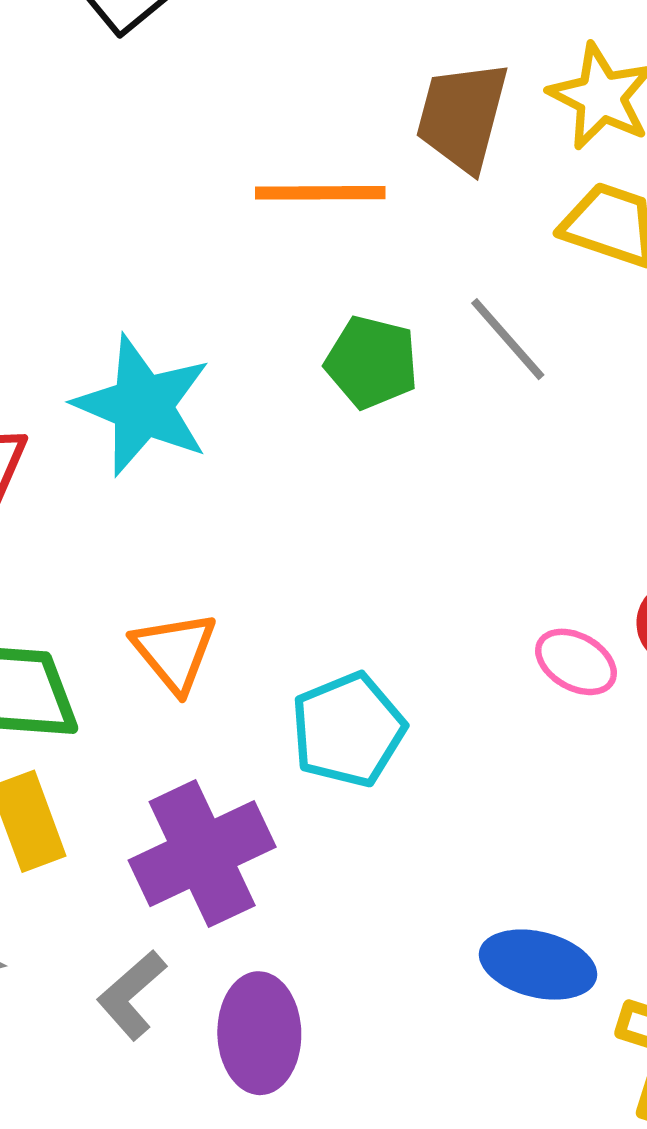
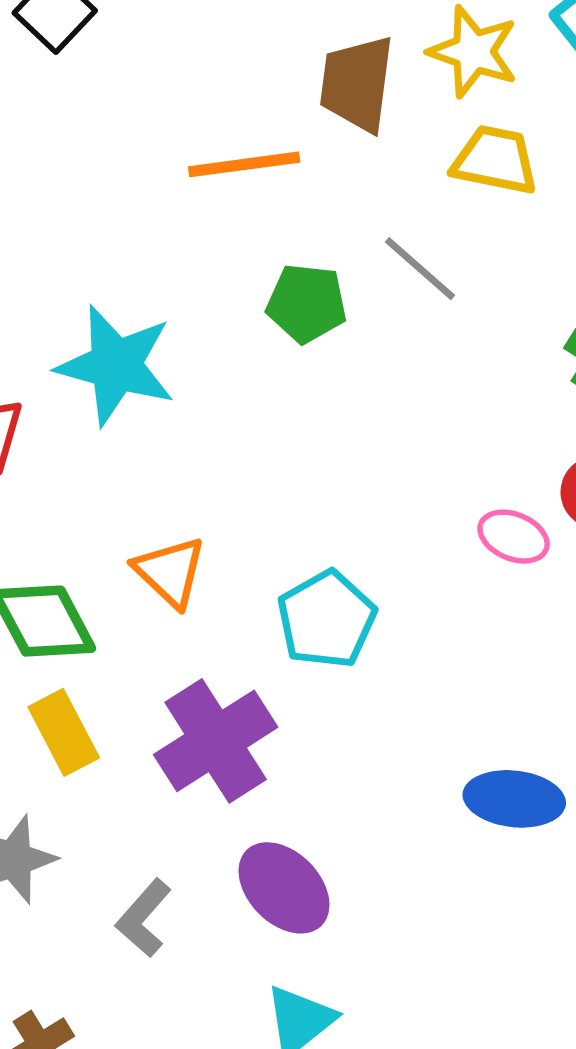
gray L-shape: (132, 995) -> (144, 918), moved
purple ellipse: (259, 1033) -> (284, 888), turned -36

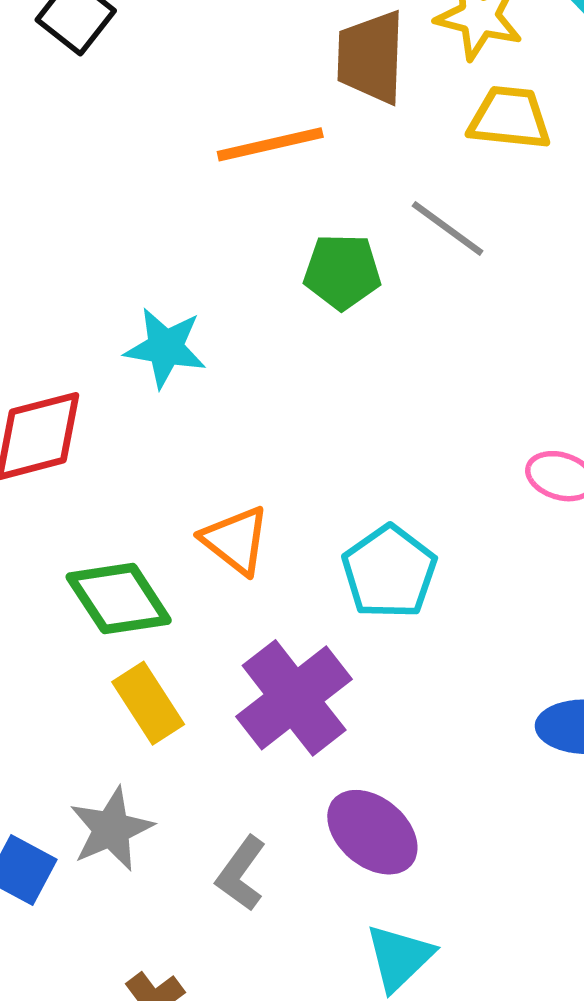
cyan star: (116, 365) -> (165, 348), size x0.7

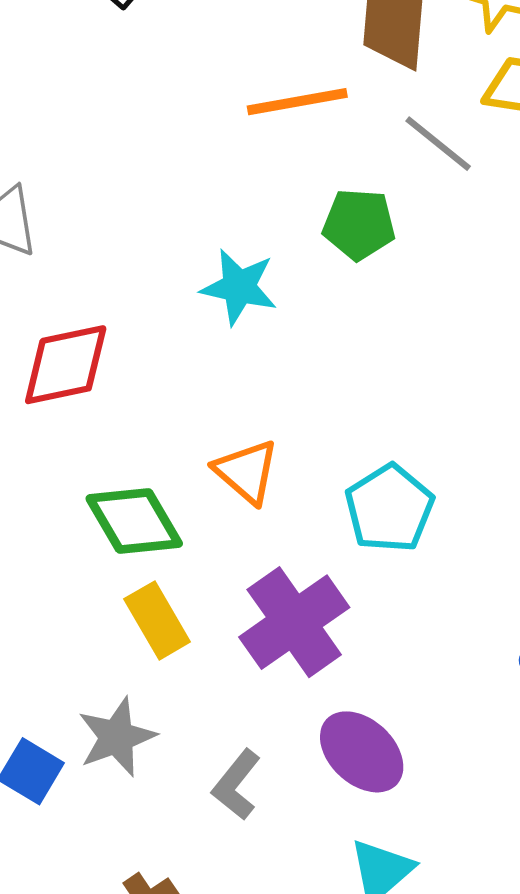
gray line: (448, 228) -> (438, 144), moved
cyan star: (165, 348) -> (239, 287), moved

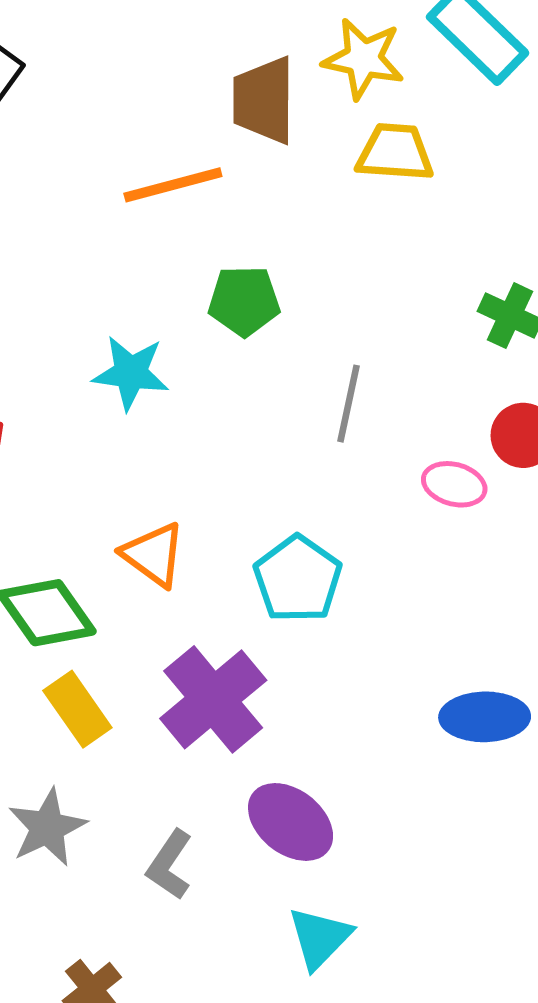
gray line: (438, 144) -> (349, 404), moved, turned 68

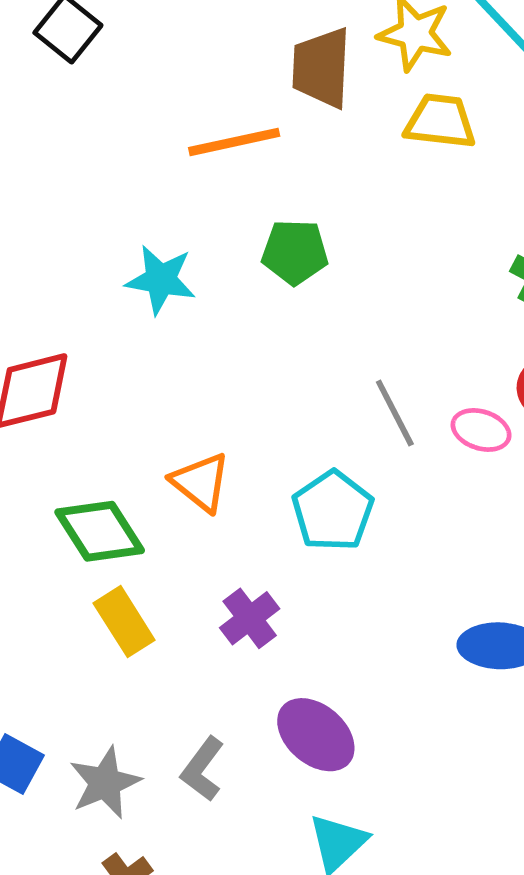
cyan star: (131, 373) -> (161, 280), moved
gray line: (349, 404) -> (395, 413), moved, turned -42
purple cross: (213, 699) -> (250, 618), size x0.6
gray star: (47, 828) -> (105, 783), moved

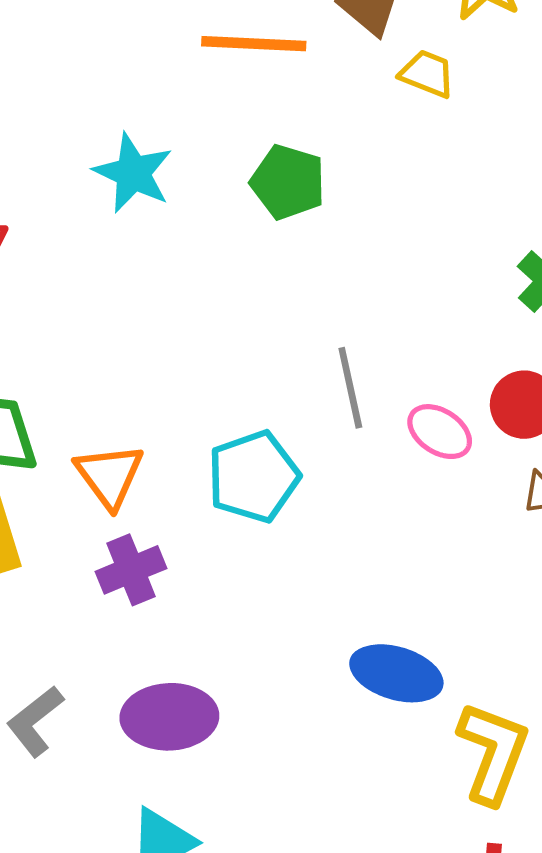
yellow trapezoid: (440, 121) -> (427, 74), moved, size x0.7
orange triangle: (201, 482) -> (109, 476), moved
purple ellipse: (316, 735) -> (169, 717), turned -58

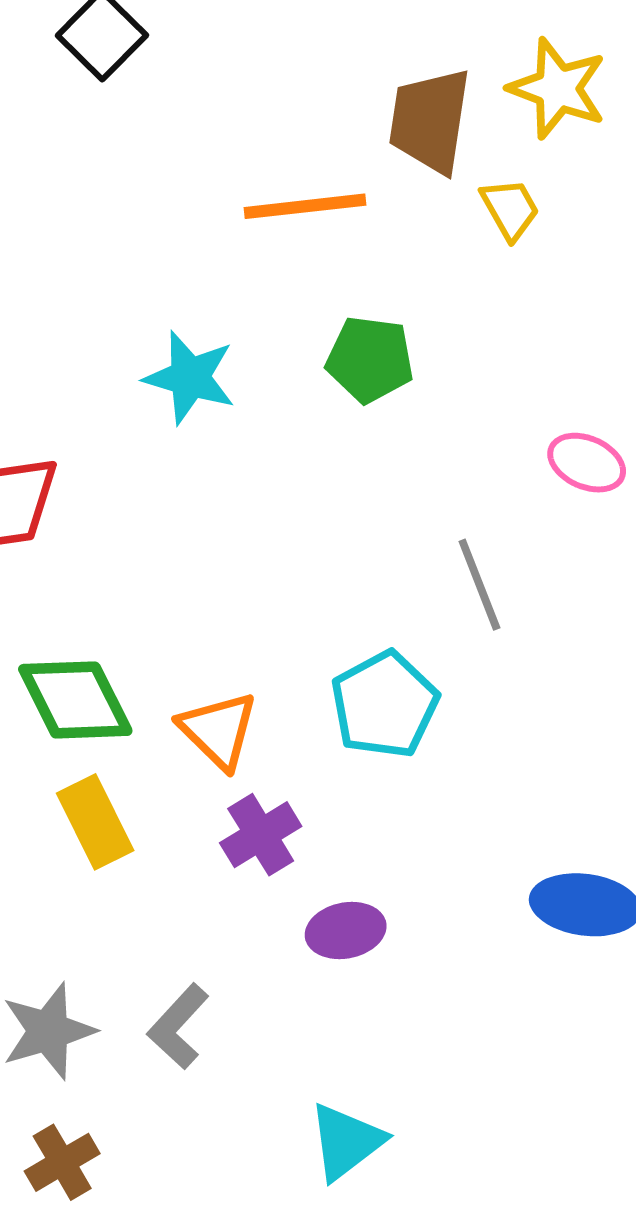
yellow trapezoid: (427, 74) -> (510, 209), turned 48
pink ellipse: (440, 432) -> (587, 463), moved
purple ellipse: (169, 717) -> (346, 931), moved, size x0.7

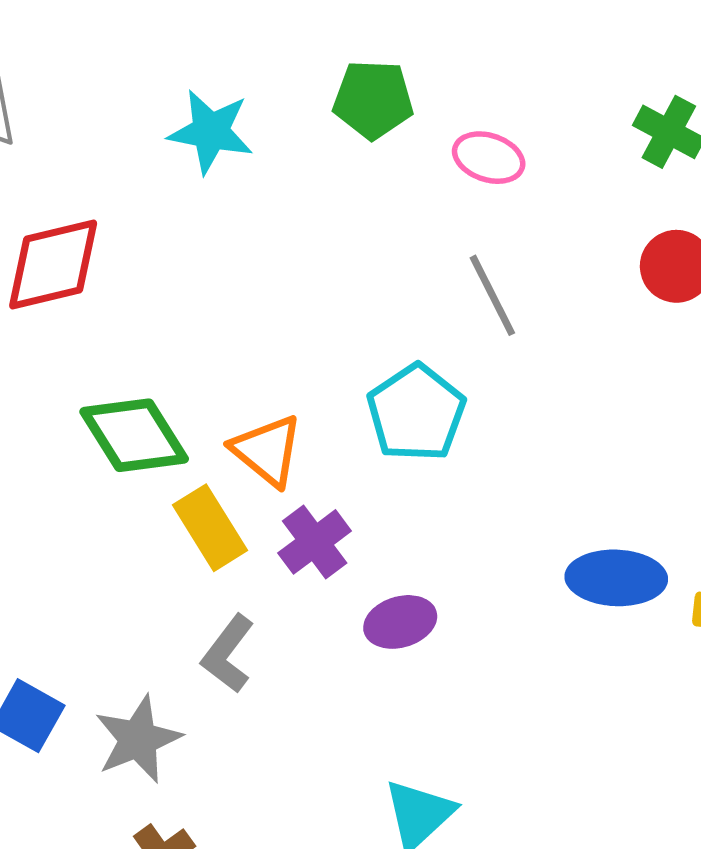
pink ellipse: (587, 463) -> (489, 158), moved
yellow rectangle: (95, 822) -> (210, 528), moved
gray L-shape: (178, 1026) -> (228, 654), moved

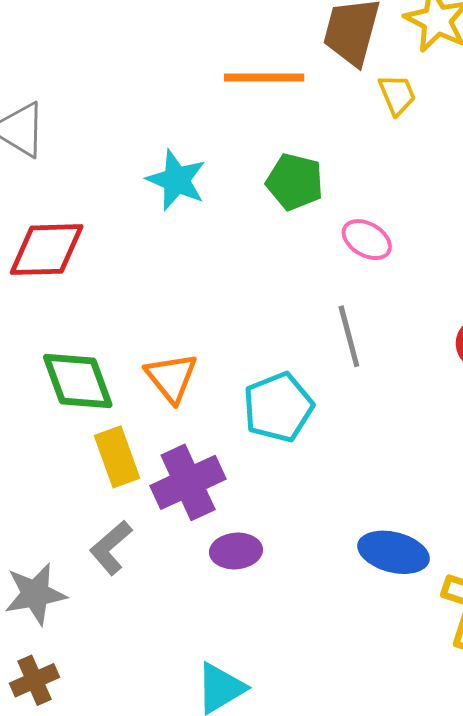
orange triangle: (267, 450) -> (171, 377), moved
purple cross: (315, 542) -> (188, 482), size x1.4

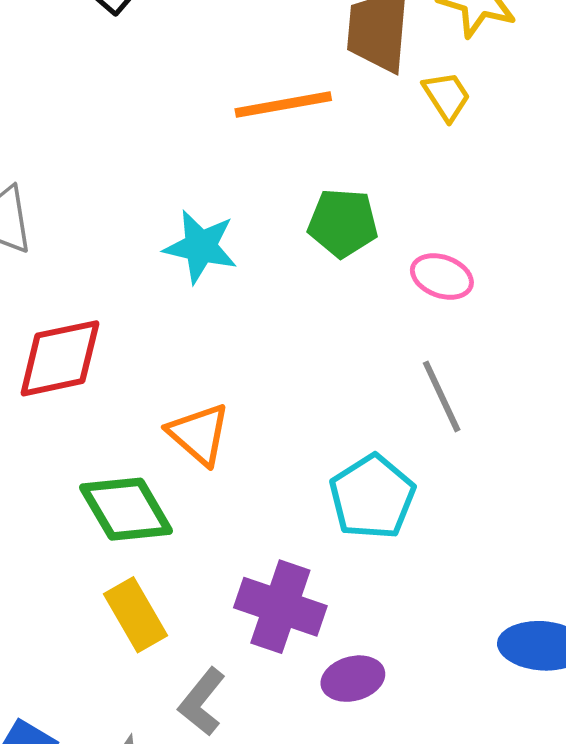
orange triangle: (171, 377) -> (199, 434), moved
yellow rectangle: (117, 457) -> (135, 615), moved
purple cross: (188, 482) -> (280, 607), turned -36

